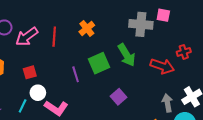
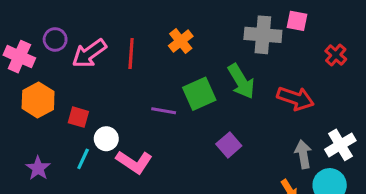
red cross: (184, 52) -> (336, 55), moved, turned -32
red square: (30, 72) -> (78, 117), moved, turned 32
purple line: (76, 74) -> (164, 111), turned -63

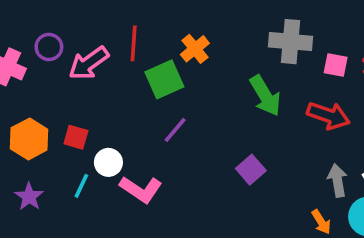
pink square: (297, 21) -> (336, 65), moved
red line: (131, 53) -> (134, 43), moved
green square: (199, 94) -> (164, 79), moved
orange hexagon: (38, 100) -> (29, 139), moved
purple line: (164, 111) -> (175, 130), turned -60

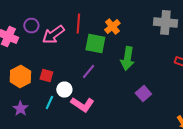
green square: (164, 79) -> (95, 44), turned 35
green arrow: (265, 96) -> (127, 58), moved, turned 40
purple line: (175, 130) -> (88, 72), moved

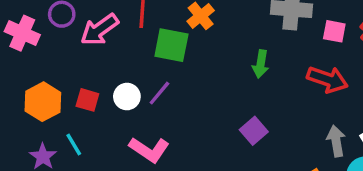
green arrow: (127, 58) -> (261, 64), moved, size x0.7
white circle: (64, 90) -> (127, 97), moved
cyan line: (49, 102) -> (74, 145), moved, turned -56

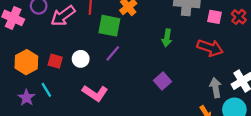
purple line: (159, 93) -> (113, 53), moved

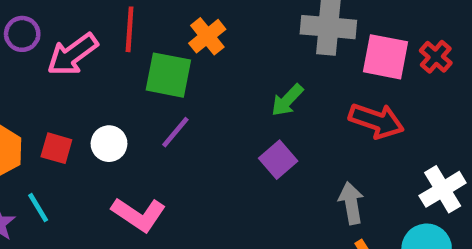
pink square: (214, 17) -> (385, 57), size x1.5
green arrow: (167, 38) -> (287, 100), turned 35
purple square: (162, 81) -> (278, 160), moved
gray arrow: (216, 88) -> (351, 203), moved

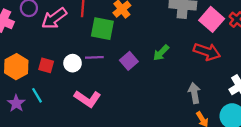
pink square: (385, 57) -> (212, 19), turned 30
green arrow: (287, 100) -> (161, 53), moved
purple line: (175, 132) -> (94, 57), moved, turned 48
purple square: (278, 160) -> (129, 61), moved

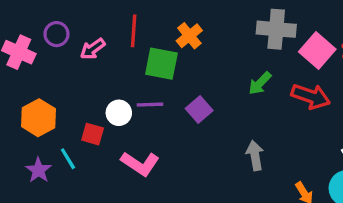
pink arrow: (54, 18) -> (93, 49), size x0.7
green arrow: (161, 53) -> (260, 83), moved
red square: (46, 65) -> (93, 134), moved
gray arrow: (194, 93) -> (255, 155), moved

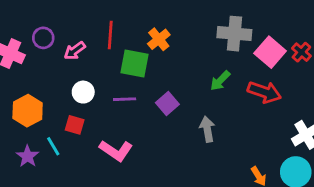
white circle: (119, 113) -> (83, 92), moved
gray arrow: (255, 155) -> (207, 129), moved

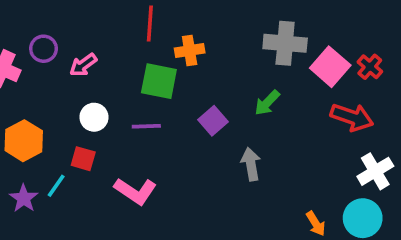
red line: (110, 35) -> (150, 23), moved
orange cross: (159, 39) -> (190, 50), turned 30
red arrow: (264, 92) -> (352, 117), moved
purple square: (167, 103) -> (213, 121), moved
cyan line: (53, 146) -> (56, 186), turned 66

